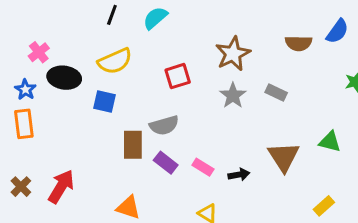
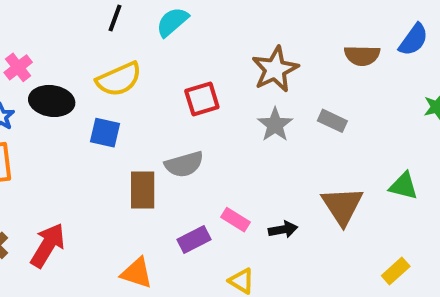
purple rectangle: (166, 163) -> (194, 239), moved, turned -65

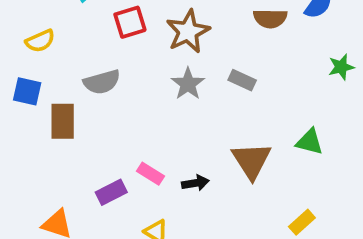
yellow semicircle: (119, 79) -> (40, 41), size x0.7
red square: (202, 99) -> (130, 22), moved
gray semicircle: (184, 164) -> (102, 82), moved
brown rectangle: (143, 190) -> (63, 121), moved

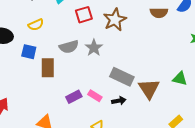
gray rectangle: (242, 80) -> (122, 77), moved, size x1.6
gray star: (188, 84) -> (94, 48), moved
purple rectangle: (111, 192) -> (74, 97), moved

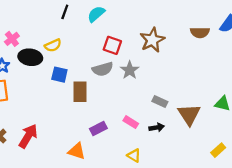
red square: (84, 15) -> (112, 45), moved, turned 36
yellow semicircle: (36, 25) -> (53, 45), moved
gray rectangle: (122, 77) -> (160, 102), size x0.6
purple rectangle: (74, 97) -> (98, 129), moved

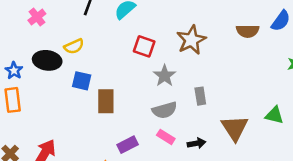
pink cross: (12, 39) -> (37, 17), moved
gray semicircle: (103, 69) -> (165, 110), moved
gray rectangle: (160, 102) -> (200, 96), moved, turned 56

